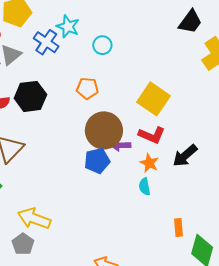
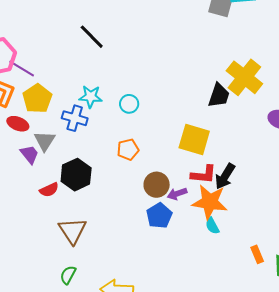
black trapezoid: (190, 22) -> (219, 95), moved
brown circle: (104, 130) -> (157, 185), size x0.7
black arrow: (185, 156) -> (225, 176), moved
orange star: (149, 163) -> (210, 202), size x1.8

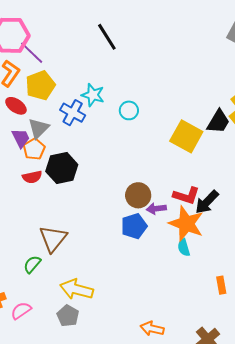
yellow square: (194, 140) -> (186, 136), moved
orange pentagon: (128, 150) -> (34, 149), moved, turned -30
brown triangle: (72, 231) -> (53, 239), moved

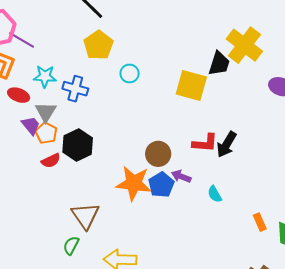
yellow pentagon: (40, 85) -> (98, 45), moved
cyan star: (93, 95) -> (45, 77), moved
purple arrow: (156, 209) -> (181, 176), moved, turned 42
orange star: (186, 224) -> (134, 183), moved

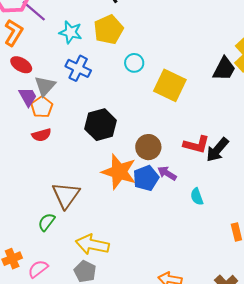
cyan star: (45, 77) -> (71, 32), moved
yellow square: (191, 85) -> (170, 85), moved
black hexagon: (78, 145) -> (101, 125), moved

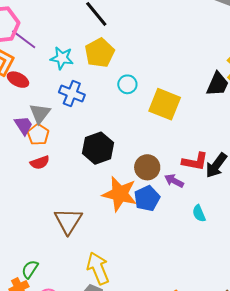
red ellipse: (21, 65) -> (18, 80), moved
purple arrow: (167, 173) -> (174, 181), moved
green semicircle: (47, 222) -> (30, 269), moved
yellow arrow: (92, 244) -> (98, 268), turned 60

